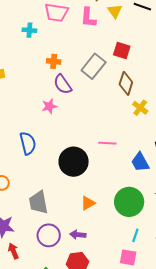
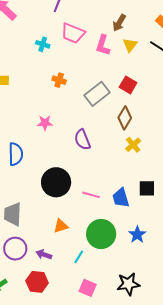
purple semicircle: (63, 84) -> (82, 140), moved
pink line: (107, 143) -> (91, 195), moved
cyan line: (135, 235) -> (79, 257), moved

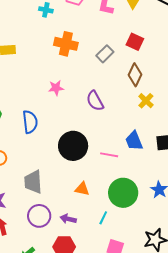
orange cross: (59, 80) -> (66, 44), size x1.6
gray rectangle: (97, 94) -> (105, 54), size x0.7
blue trapezoid: (121, 198) -> (134, 141), moved
orange triangle: (61, 226) -> (82, 189), turned 35

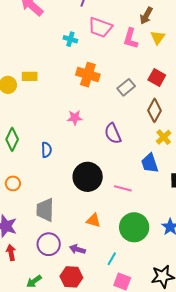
blue semicircle: (30, 122) -> (46, 150), size x0.7
blue trapezoid: (134, 141) -> (150, 163), moved
cyan line: (103, 218) -> (112, 259), moved

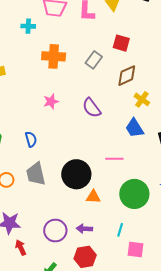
brown diamond: (155, 110) -> (127, 76), turned 50
black circle: (88, 177) -> (76, 174), moved
gray trapezoid: (45, 210) -> (36, 174), moved

